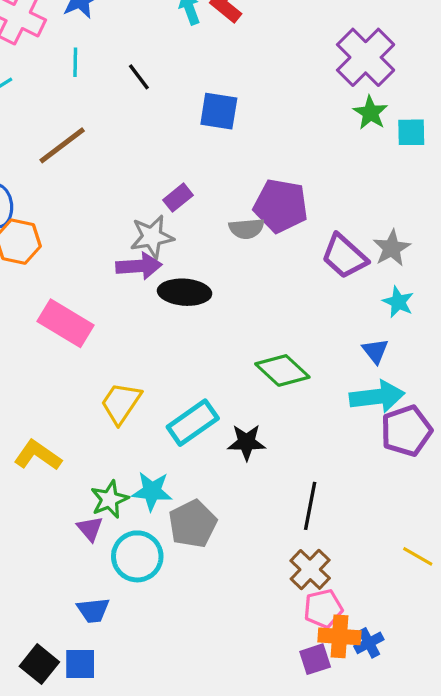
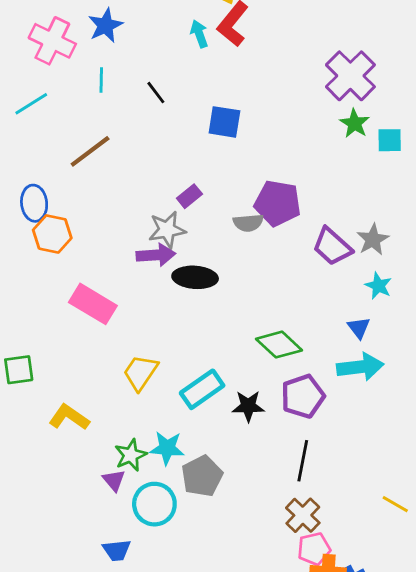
purple pentagon: (406, 431) -> (303, 396), moved

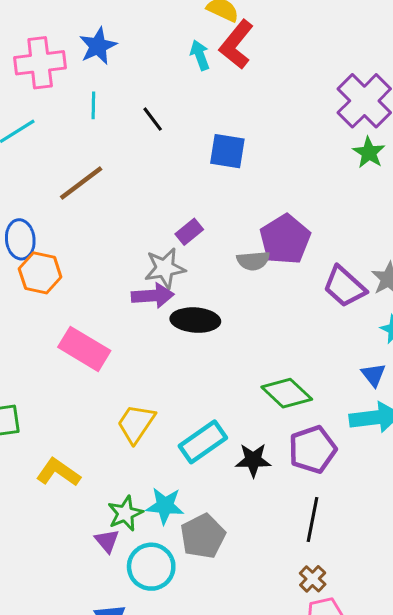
pink cross: (52, 41) -> (40, 63), turned -33
purple pentagon: (278, 203) -> (285, 239), turned 30
brown cross: (303, 515) -> (313, 579), size x0.7

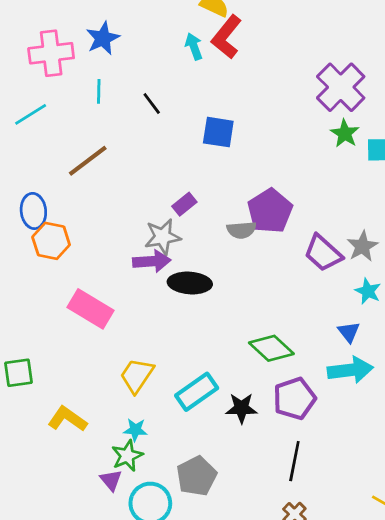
cyan star: (165, 506) -> (135, 430), moved, size x0.7

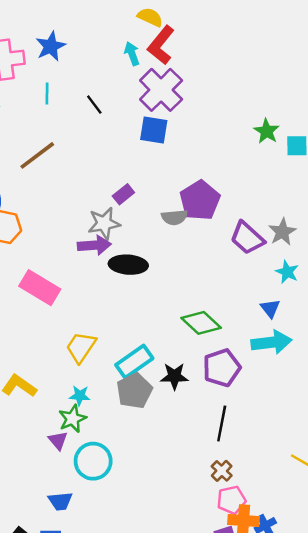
purple cross: (341, 87) -> (161, 90), moved
gray pentagon: (197, 476) -> (134, 391), moved

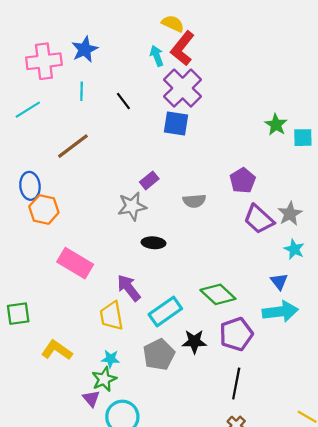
purple pentagon: (200, 200) -> (243, 180), moved, size x0.7
purple arrow: (94, 245) -> (129, 288), moved, turned -124
black ellipse: (128, 265) -> (154, 243), size x0.7
yellow trapezoid: (81, 347) -> (112, 316), turned -44
cyan rectangle: (134, 362) -> (165, 312), moved

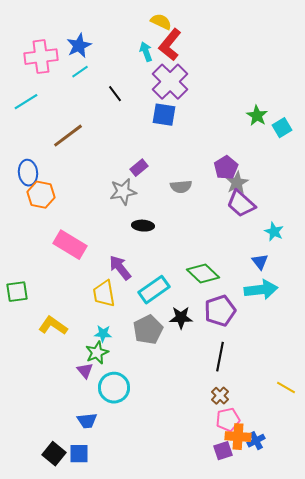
cyan line: (82, 91) -> (80, 72), moved, turned 54
cyan square: (303, 138) -> (282, 128), turned -30
gray star: (290, 214) -> (237, 183), moved

